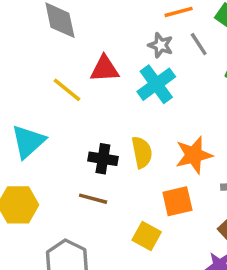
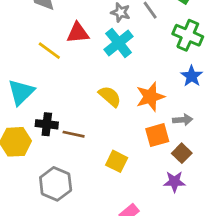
yellow semicircle: (142, 152) -> (110, 96), turned -35
black cross: (103, 159) -> (47, 124), moved
orange square: (177, 201) -> (157, 135), moved

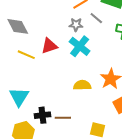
yellow line: (49, 51) -> (26, 55), moved
yellow semicircle: (110, 96) -> (82, 85), turned -30

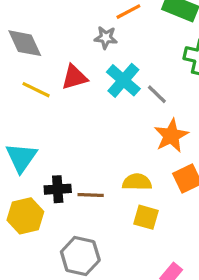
gray line: (96, 18) -> (157, 94), moved
gray star: (76, 25) -> (106, 38), moved
yellow semicircle: (82, 85) -> (137, 182), moved

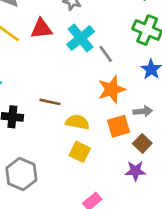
brown line: (91, 195) -> (50, 102), moved

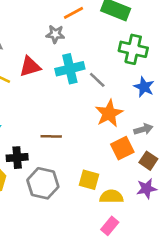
cyan cross: (81, 38) -> (70, 69), turned 36
yellow semicircle: (77, 122) -> (111, 197), moved
gray hexagon: (21, 174) -> (43, 183), moved

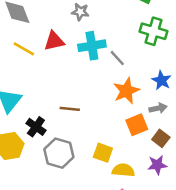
blue star: (144, 87) -> (162, 80), moved
black cross: (17, 158) -> (36, 127), turned 36

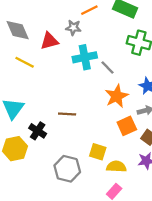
red triangle: (54, 41) -> (49, 41), moved
gray hexagon: (59, 153) -> (67, 169), moved

